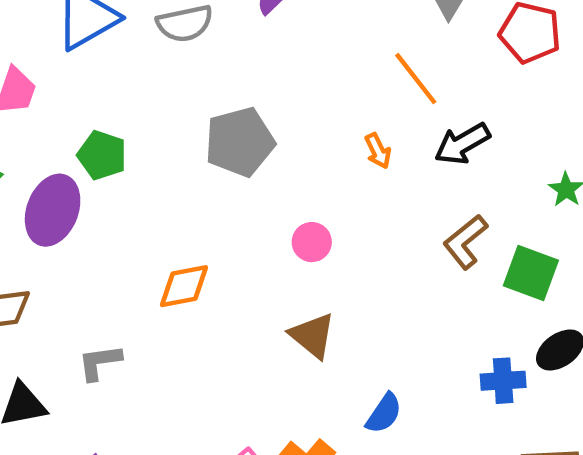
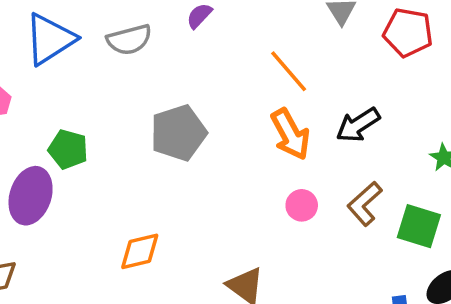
orange line: (416, 79) -> (289, 71), moved
orange arrow: (378, 151) -> (290, 134), size x1.8
pink circle: (312, 242) -> (302, 205), moved

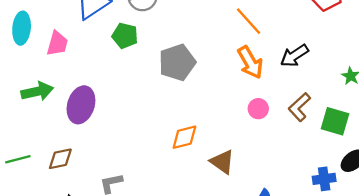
green pentagon: (68, 149) -> (125, 36), moved
orange diamond: (140, 251) -> (184, 137), moved

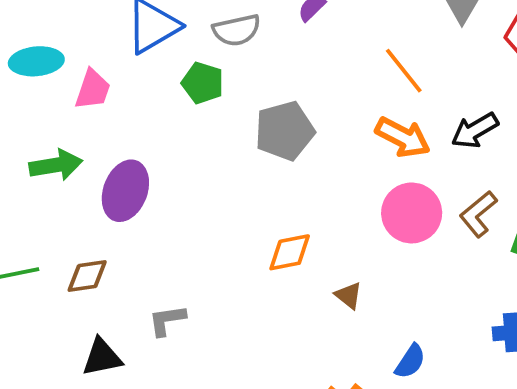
cyan ellipse: (22, 28) -> (36, 61), turned 76
orange arrow: (250, 62) -> (403, 137), turned -36
pink circle: (258, 109) -> (412, 213), size x1.8
brown triangle: (222, 162) -> (349, 296), size x0.7

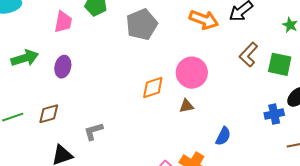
pink trapezoid: (93, 89) -> (63, 22), moved
purple ellipse: (125, 191) -> (63, 67), size x0.7
pink circle: (412, 213) -> (192, 73), moved
brown triangle: (349, 296) -> (186, 106), turned -42

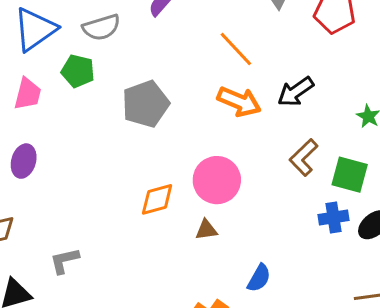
blue cross: (274, 114) -> (334, 217), moved

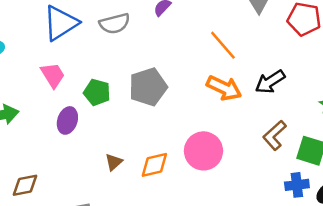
green pentagon: (78, 71) -> (97, 92), moved
pink trapezoid: (28, 94) -> (53, 75), turned -48
purple ellipse: (24, 161) -> (67, 120), moved
brown triangle: (206, 230) -> (114, 162), moved, turned -36

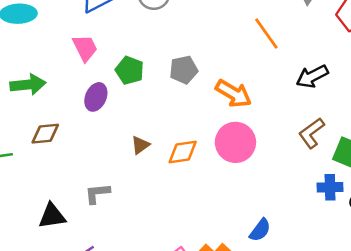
gray pentagon: (148, 87) -> (184, 70), size x0.7
orange arrow: (224, 88) -> (233, 93), moved
brown diamond: (25, 185) -> (45, 134), moved

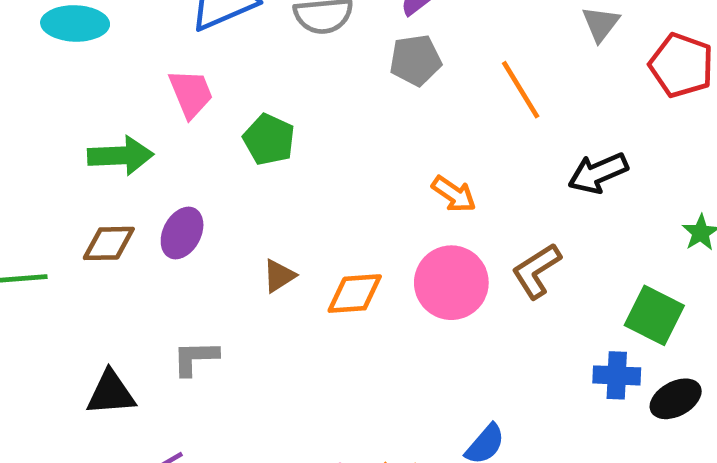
gray pentagon: (184, 70) -> (416, 60), moved
green arrow: (28, 85) -> (121, 156), moved
orange arrow: (233, 93) -> (454, 194), size x0.7
purple ellipse: (96, 97) -> (182, 233), moved
brown L-shape: (311, 133) -> (536, 271), moved

